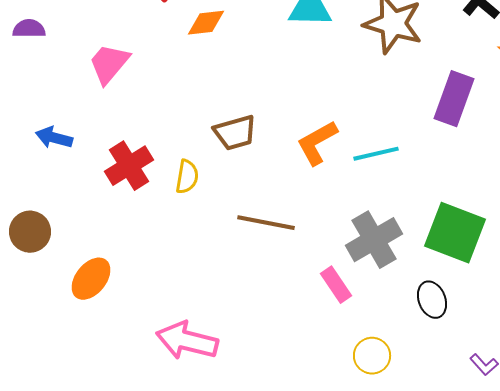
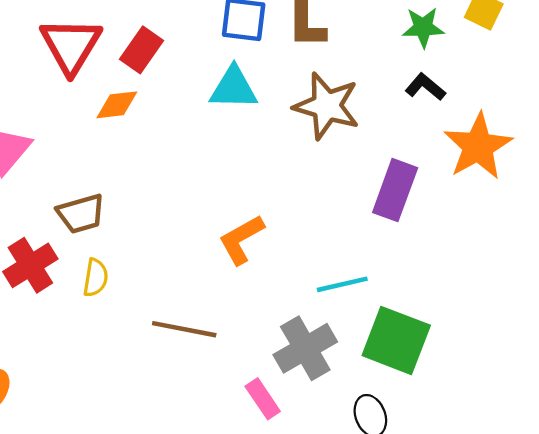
brown trapezoid: (235, 133) -> (81, 214), moved
cyan line: (376, 154) -> (342, 284), moved

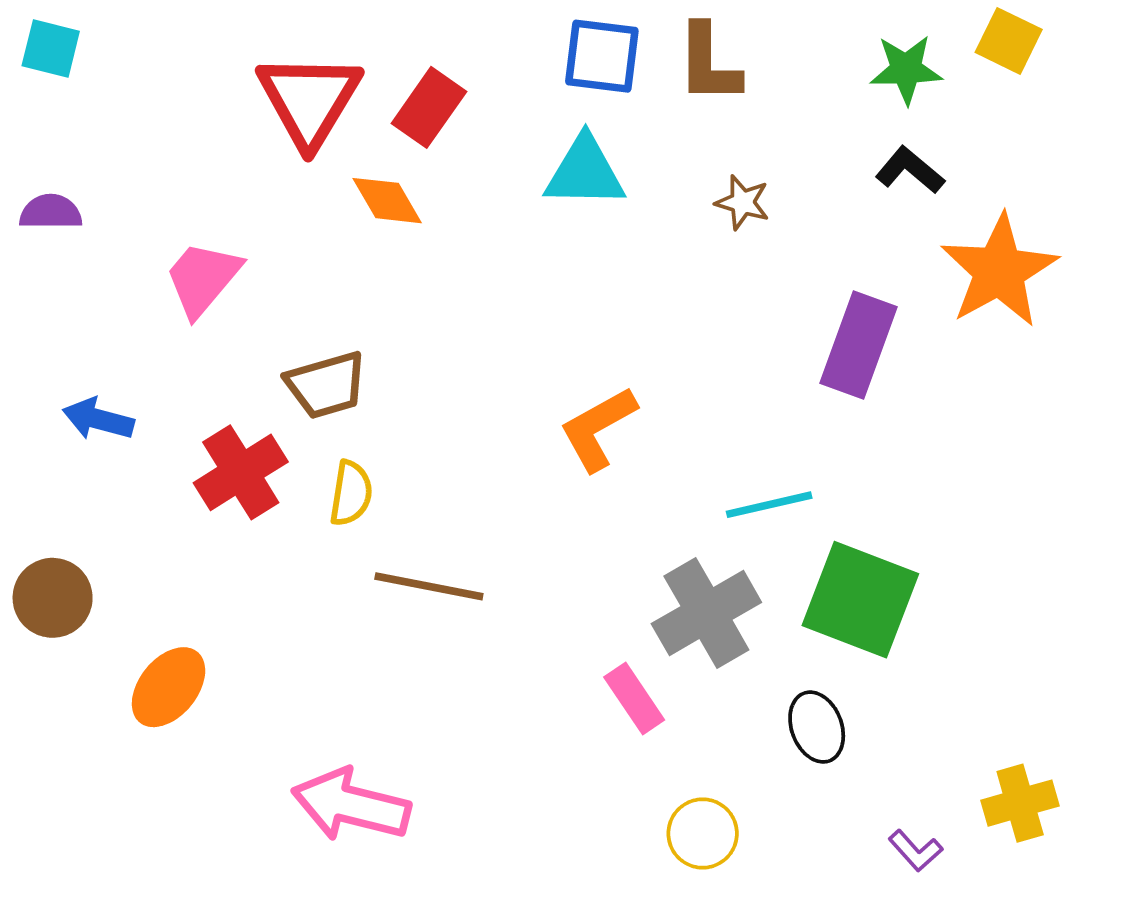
orange diamond: (117, 105) -> (387, 201), turned 66
brown star: (327, 106) -> (743, 202), size x0.5
brown line: (184, 329) -> (429, 586), moved

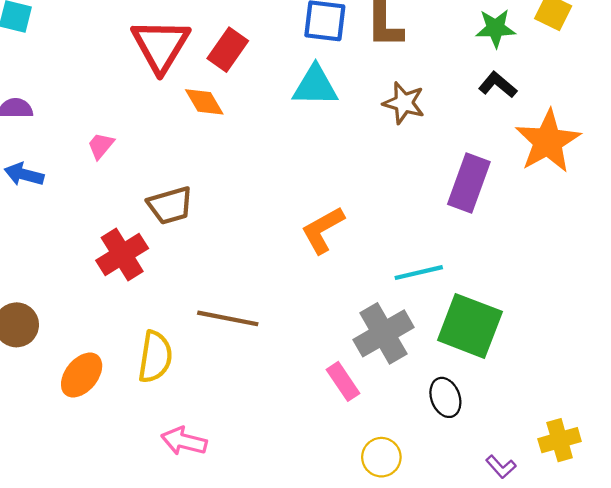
brown star: (743, 202) -> (404, 103), size x1.4
pink trapezoid: (203, 278) -> (101, 146), size x0.6
blue arrow: (98, 419) -> (24, 174), moved
yellow semicircle: (351, 493) -> (155, 357), moved, size x1.4
pink arrow: (351, 805) -> (184, 441), size x0.7

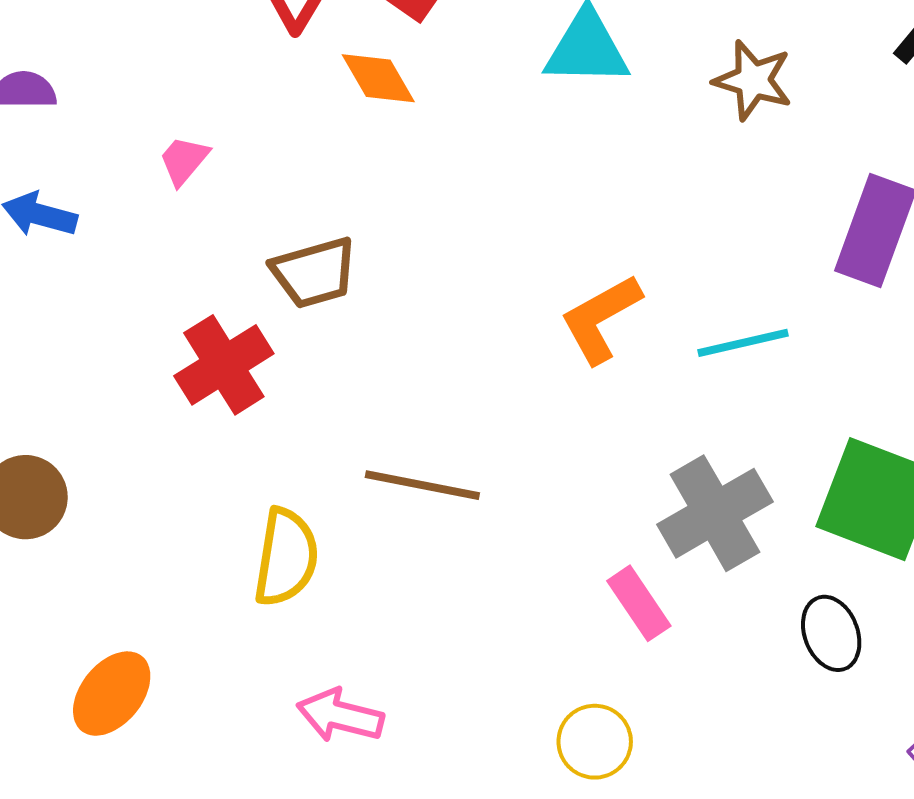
cyan line: (419, 273) -> (743, 343), moved
orange ellipse: (82, 375) -> (112, 694), moved
yellow circle: (381, 457) -> (595, 742), moved

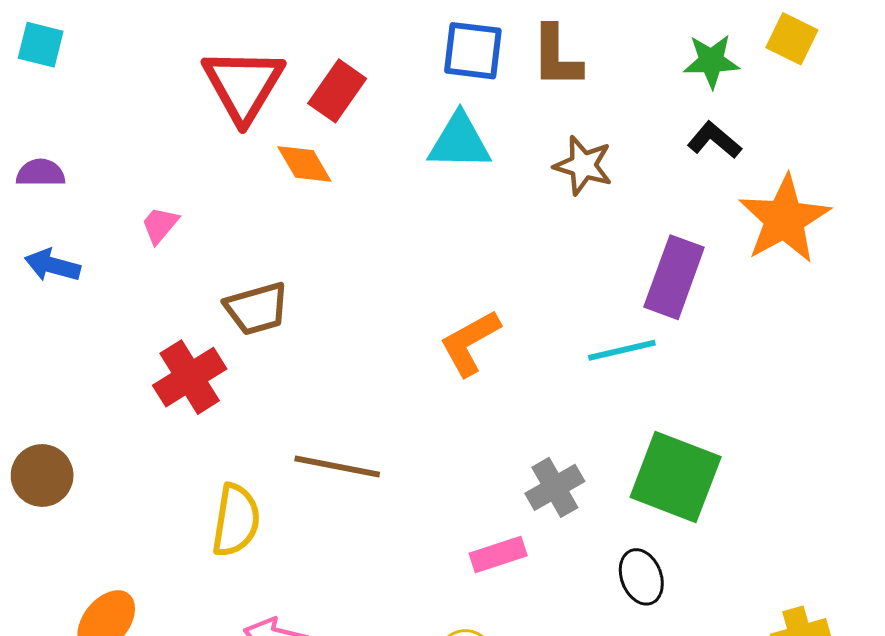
cyan line: (743, 343) -> (622, 350), moved
gray cross: (715, 513) -> (555, 487), size x0.7
pink rectangle: (639, 603) -> (498, 554), turned -74

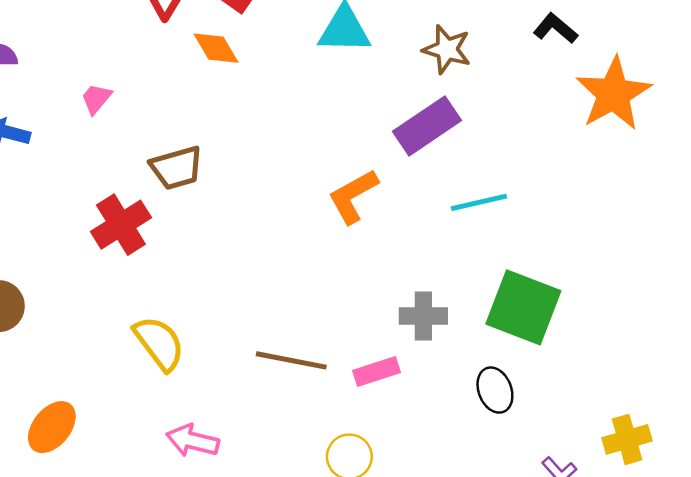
purple rectangle: (674, 277) -> (427, 126), moved, turned 36
brown line: (337, 467) -> (291, 360), moved
gray cross: (555, 487) -> (423, 316), turned 30
yellow semicircle: (236, 520) -> (159, 343), turned -46

